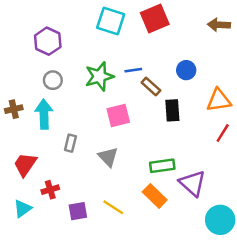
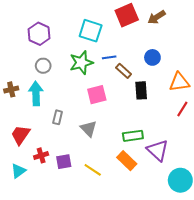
cyan square: (111, 21) -> (91, 31), moved
brown arrow: (219, 25) -> (157, 17), moved, turned -36
purple square: (78, 211) -> (64, 162), moved

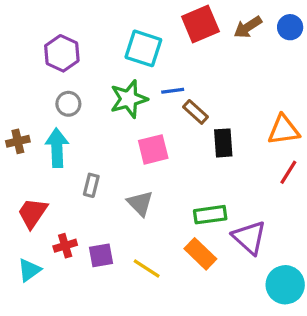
blue circle: (152, 57) -> (290, 27), moved

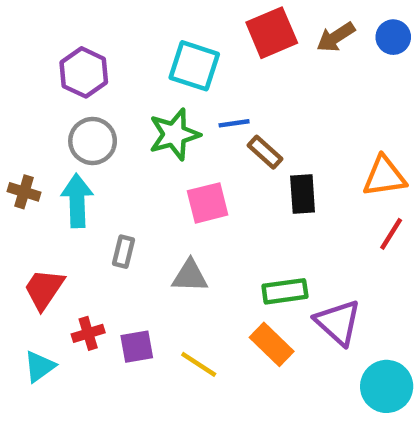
gray circle: (68, 104) -> (93, 141), size x1.4
brown cross: (18, 141) -> (24, 192), turned 30
gray triangle: (140, 203) -> (190, 276), turned -44

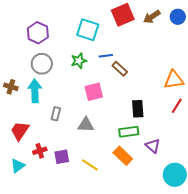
green star: (174, 134) -> (79, 61), size x0.7
black rectangle: (303, 194) -> (138, 109), moved
purple triangle: (338, 322) -> (153, 146), size x0.7

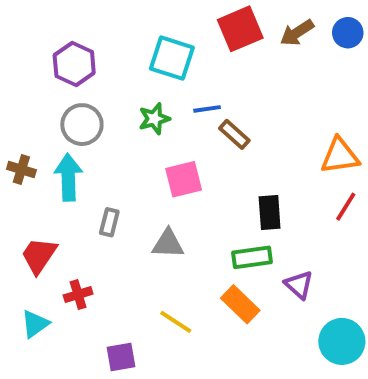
purple square: (62, 157) -> (121, 357), moved

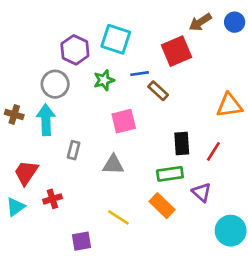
red square: (240, 29) -> (177, 51), moved
purple hexagon: (74, 64) -> (75, 50), moved
red line: (346, 207) -> (213, 151), moved
cyan triangle: (35, 324) -> (16, 207), moved

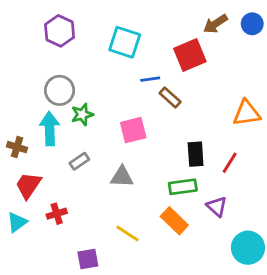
purple hexagon: (75, 50) -> (60, 31), moved
green star: (104, 80) -> (82, 114), moved
brown cross: (14, 114) -> (17, 147), moved
gray rectangle: (74, 150) -> (79, 161), turned 42

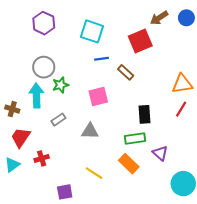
blue line: (150, 79) -> (101, 59), moved
red line: (230, 163) -> (181, 109), moved

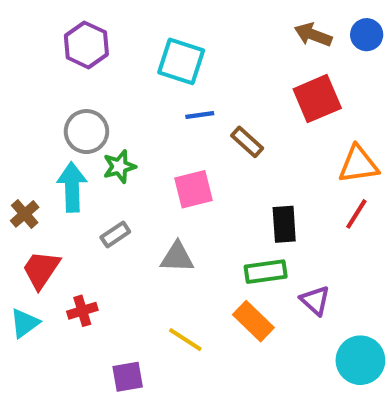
brown arrow: (159, 18) -> (313, 35), turned 54
red square: (140, 41) -> (317, 99), moved
brown cross: (12, 109) -> (25, 214), turned 32

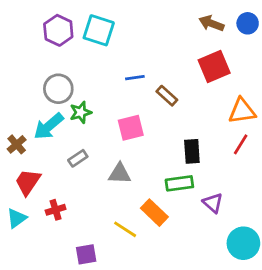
cyan square: (181, 61) -> (99, 30), moved
cyan arrow: (72, 187) -> (49, 126), turned -128
orange rectangle: (253, 321) -> (154, 213), moved

